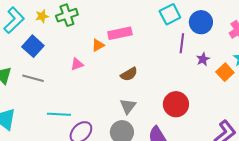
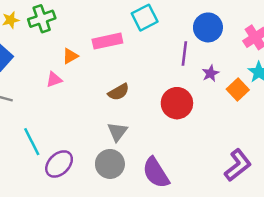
cyan square: (170, 14) -> (145, 18), moved
orange triangle: (98, 45) -> (70, 56), moved
red circle: (176, 104) -> (177, 103), moved
cyan line: (59, 114) -> (32, 142), turned 60

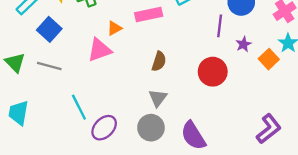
pink triangle: (54, 80) -> (100, 50), size x1.6
brown semicircle: (119, 92) -> (159, 61), turned -42

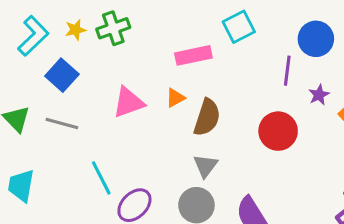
orange triangle: (114, 28) -> (175, 98), moved
brown semicircle: (159, 61) -> (207, 117), size x1.4

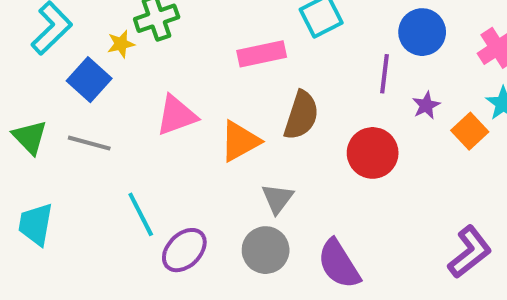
yellow star: (75, 30) -> (121, 44), moved
orange triangle: (175, 98) -> (240, 141), moved, size x1.6
brown semicircle: (207, 117) -> (301, 115), moved

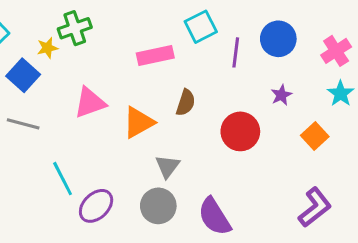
purple line: (384, 74) -> (236, 52), moved
brown semicircle: (301, 115) -> (186, 103), size x0.7
orange square: (470, 131) -> (315, 136), moved

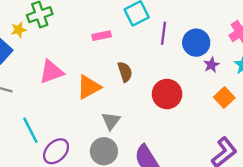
blue circle: (278, 39) -> (196, 43), moved
pink rectangle: (155, 56) -> (102, 36), size x0.7
purple star: (281, 95) -> (211, 65), moved
brown semicircle: (186, 103) -> (125, 72), turned -36

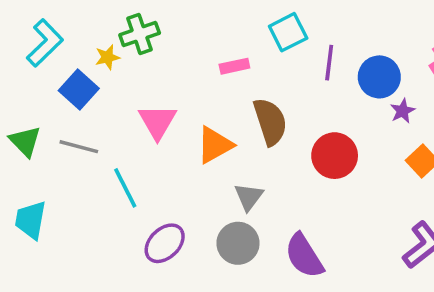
pink triangle: (51, 72) -> (157, 122), turned -40
brown semicircle: (125, 72) -> (270, 122), size x1.5
cyan line: (30, 130) -> (125, 188), moved

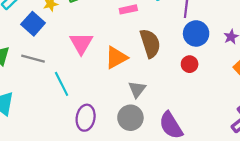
blue circle: (379, 77) -> (196, 33), moved
red circle: (335, 156) -> (190, 64), size x0.6
purple ellipse: (165, 243) -> (86, 118), turned -35

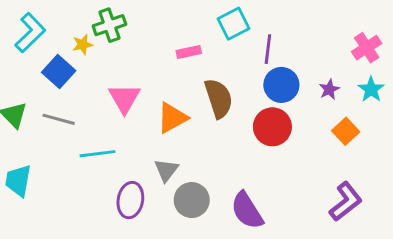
red circle: (190, 64) -> (272, 127), size x1.6
cyan line: (62, 84) -> (98, 154), turned -70
gray triangle: (137, 89) -> (166, 170), moved

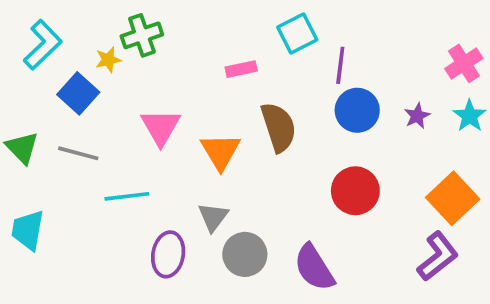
orange triangle: (172, 118) -> (221, 151), turned -32
red circle: (272, 127) -> (355, 191), moved
orange square: (346, 131) -> (453, 198), moved, size x1.5

